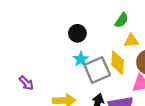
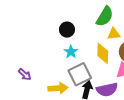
green semicircle: (122, 20) -> (105, 16), size x1.5
gray square: (97, 70) -> (80, 74), moved

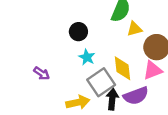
yellow diamond: (103, 53) -> (123, 68), moved
purple arrow: (25, 74) -> (42, 73), moved

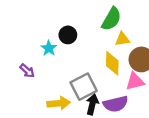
cyan star: (87, 57) -> (49, 48), moved
yellow diamond: (123, 68) -> (112, 63), moved

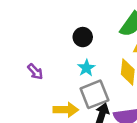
cyan star: (49, 48) -> (86, 68), moved

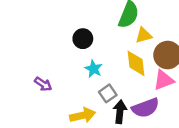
gray square: (94, 94) -> (108, 93), size x0.6

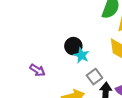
black circle: (83, 39) -> (73, 46), moved

